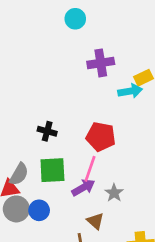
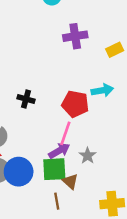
cyan arrow: (130, 91) -> (102, 90), moved
green square: (52, 170) -> (54, 169), moved
blue circle: (39, 210) -> (19, 172), size x1.5

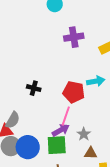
brown triangle: (70, 181) -> (91, 153), moved, turned -40

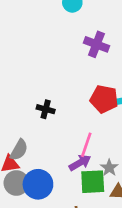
purple cross: (74, 37) -> (96, 44), turned 30
red pentagon: (74, 92) -> (104, 99), moved
green square: (57, 145) -> (93, 182), moved

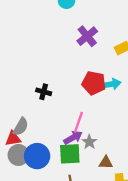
purple cross: (96, 44) -> (87, 36), turned 30
gray star: (109, 168) -> (89, 142), moved
green square: (93, 182) -> (70, 154), moved

